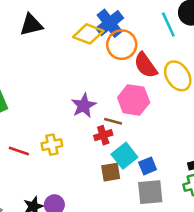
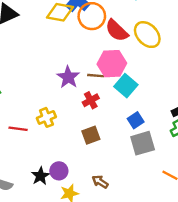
brown line: (113, 121) -> (96, 76), moved
cyan square: (124, 156) -> (126, 86), moved
brown square: (111, 172) -> (91, 135), moved

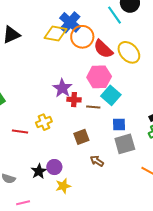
brown line: (96, 76) -> (93, 107), moved
red cross: (91, 100) -> (74, 100), moved, turned 32
blue square: (136, 120) -> (119, 124), turned 32
brown arrow: (100, 182) -> (97, 161), moved

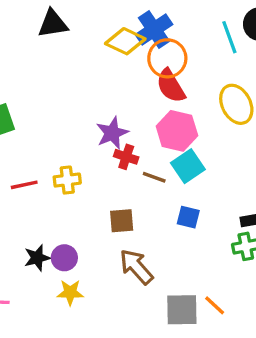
red semicircle: (103, 49) -> (171, 86), moved
red line: (20, 131) -> (24, 185), turned -35
gray square: (125, 144) -> (182, 310), moved
brown arrow: (97, 161) -> (136, 267), size x1.6

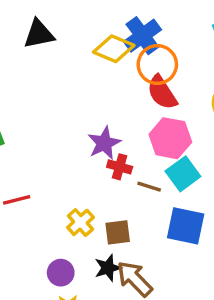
yellow cross: (67, 180) -> (80, 222), moved, turned -32
blue square: (188, 217) -> (186, 226), size x1.6
black star: (37, 258) -> (108, 268), moved

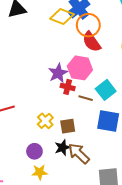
pink hexagon: (170, 138) -> (80, 68), moved

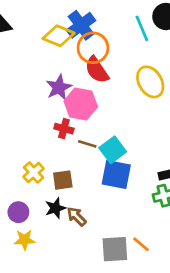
purple star: (58, 73) -> (59, 87), moved
cyan square: (106, 90) -> (113, 150), moved
brown arrow: (79, 154) -> (77, 216), size x0.7

